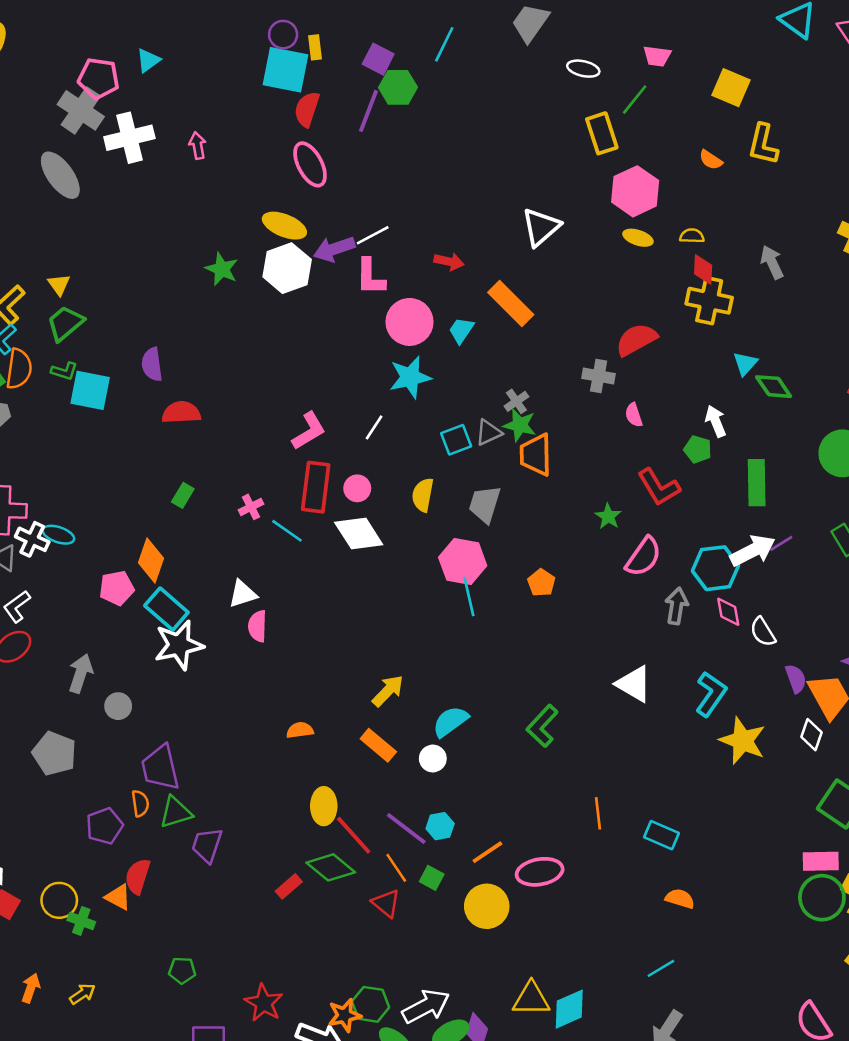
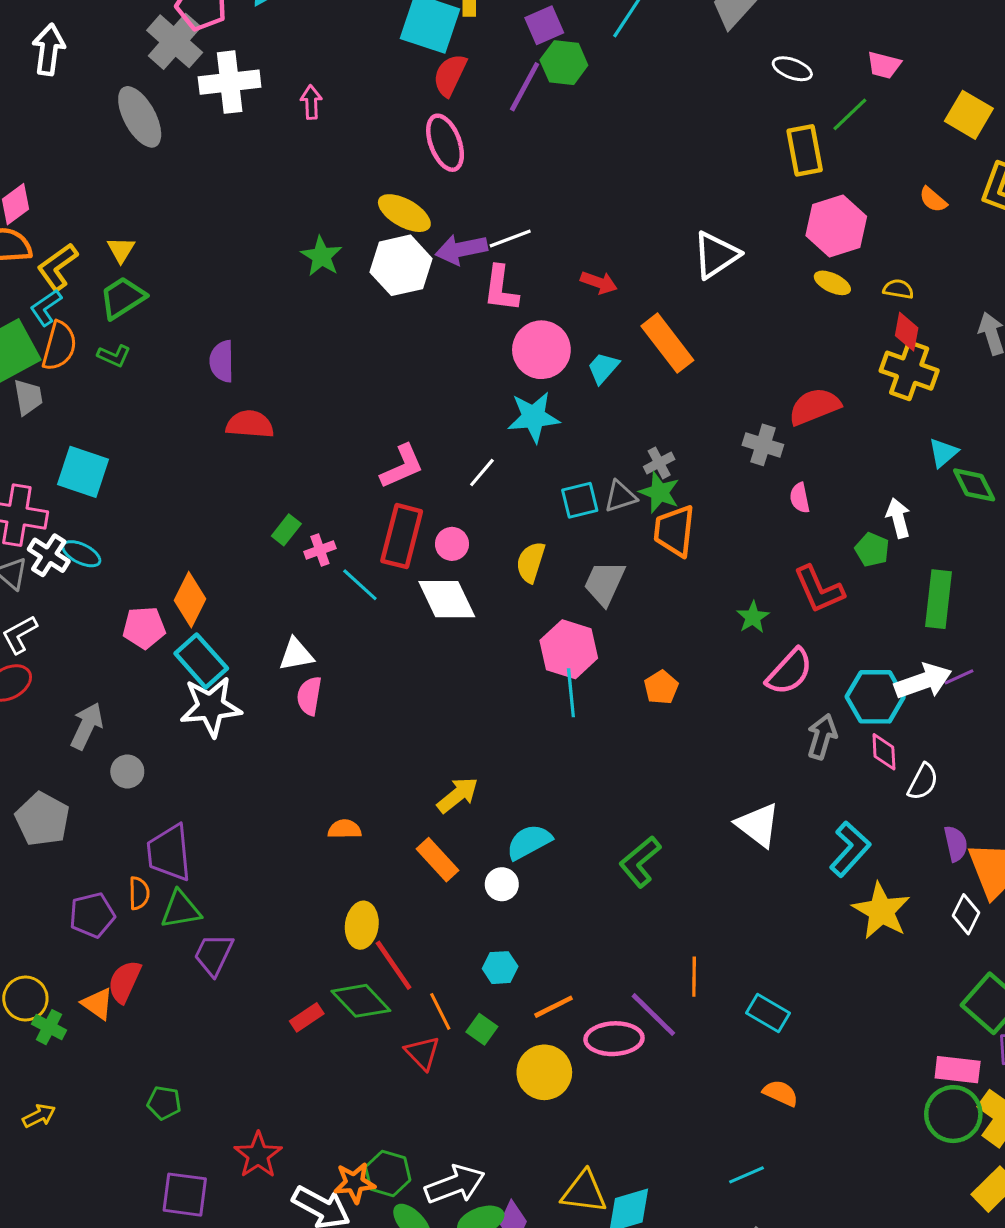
purple square: (378, 59) -> (544, 25), turned 32
cyan square: (90, 390) -> (83, 472), moved
green rectangle: (183, 495) -> (286, 530), moved
white semicircle: (763, 632) -> (923, 782), turned -128
purple line: (406, 829) -> (653, 1015), moved

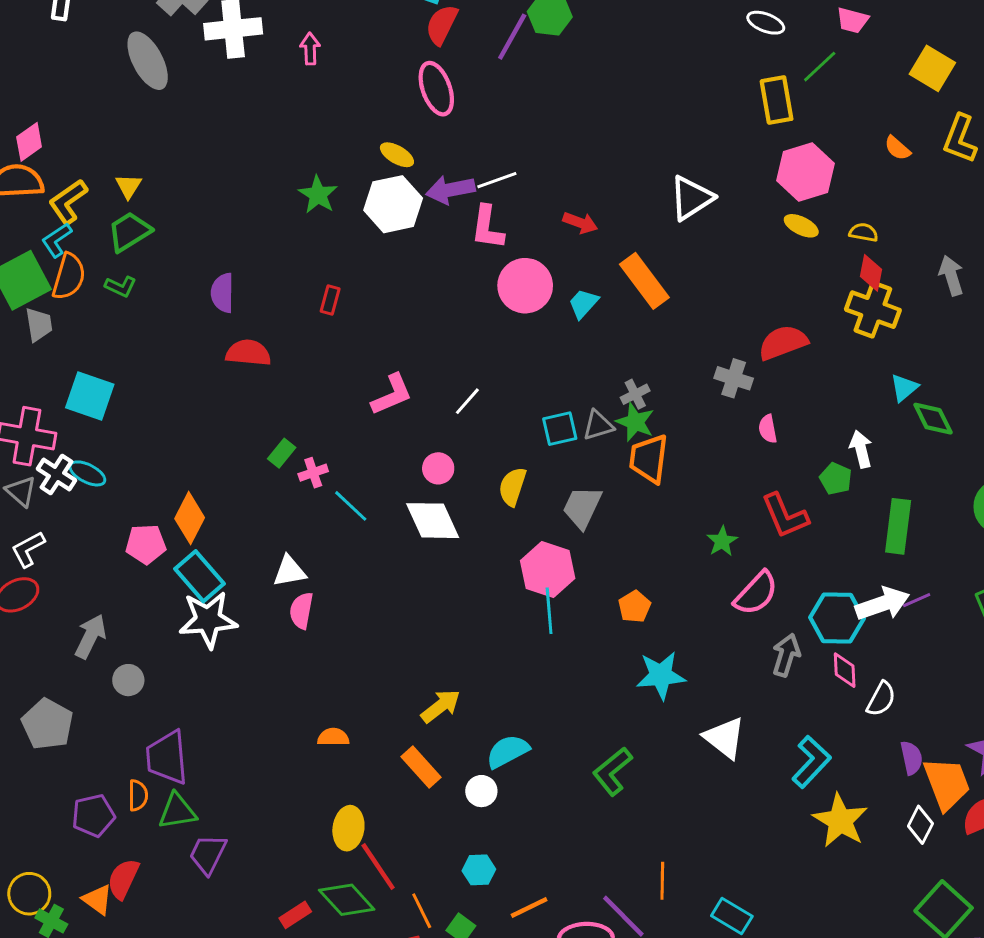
yellow ellipse: (404, 213) -> (397, 155), size x0.7
cyan star: (534, 417) -> (661, 675), moved
red rectangle: (402, 536) -> (330, 300), moved, size x0.5

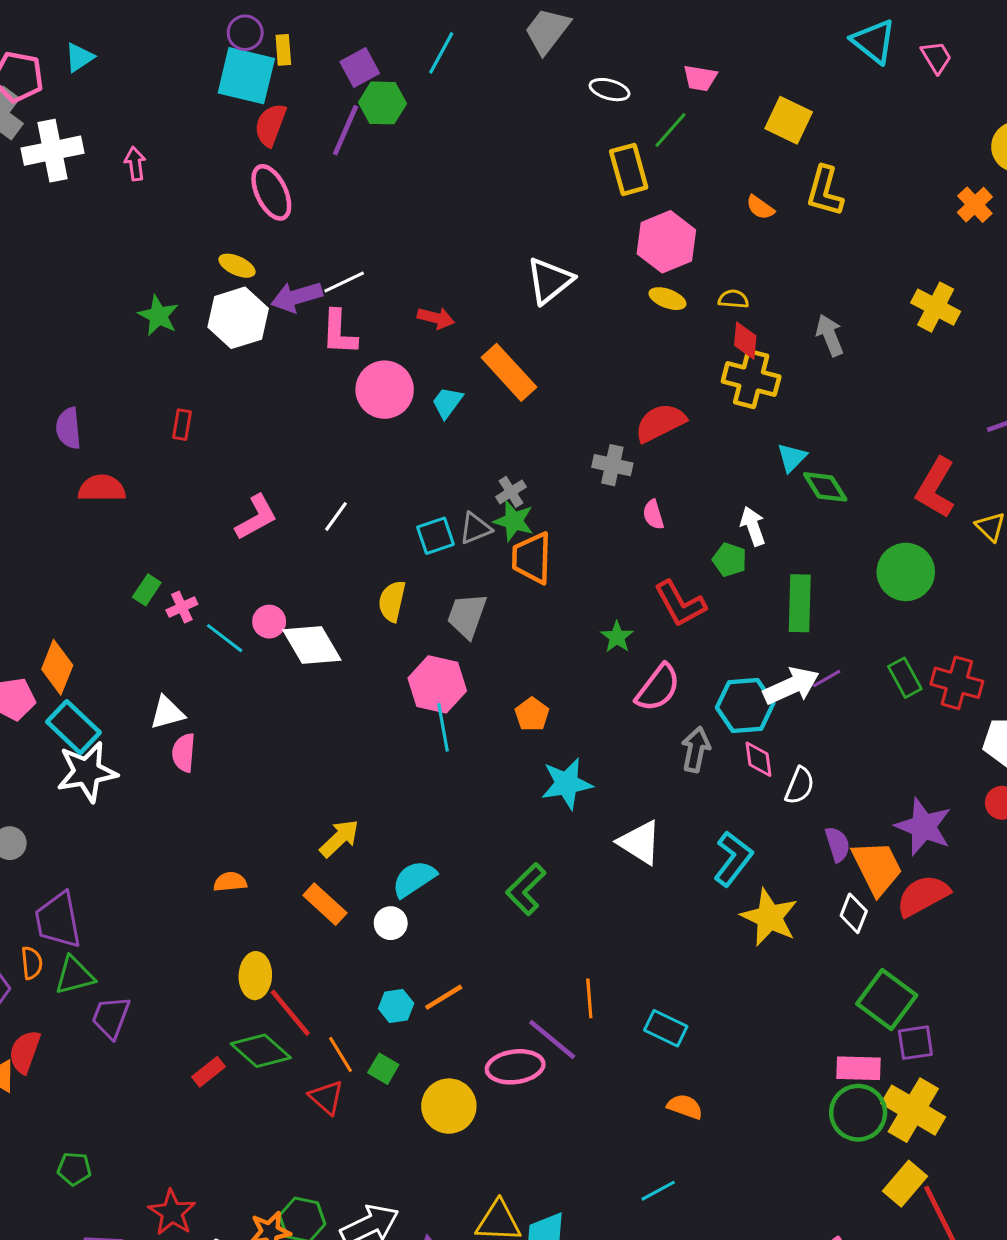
pink circle: (438, 468) -> (269, 622), moved
orange line: (529, 908) -> (444, 997), moved

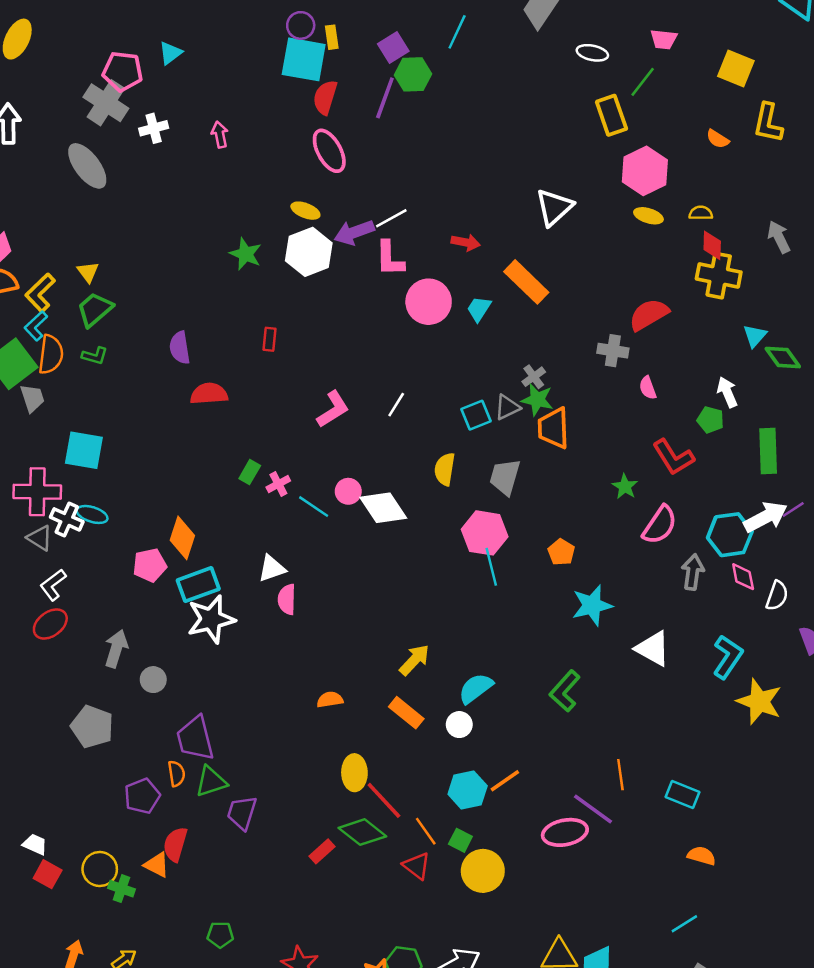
white cross: (53, 151) -> (154, 128), size x0.6
cyan rectangle: (74, 727) -> (198, 585), turned -60
cyan hexagon: (396, 1006) -> (468, 790), size x1.4
yellow circle: (449, 1106) -> (483, 871), moved

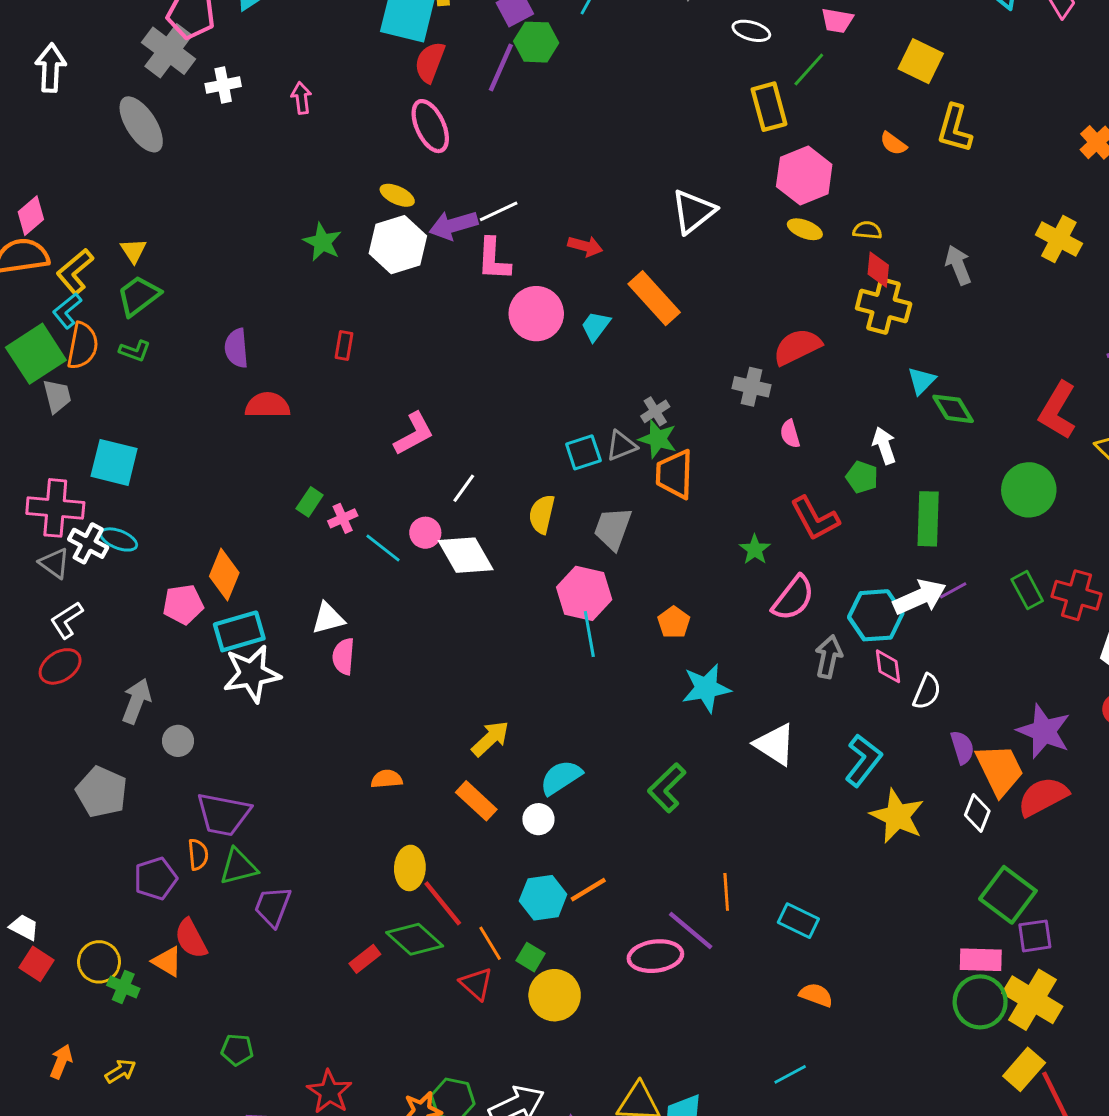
white line: (396, 405) -> (464, 488), moved
purple trapezoid: (195, 738) -> (223, 814), turned -69
red semicircle: (175, 844) -> (191, 939), turned -48

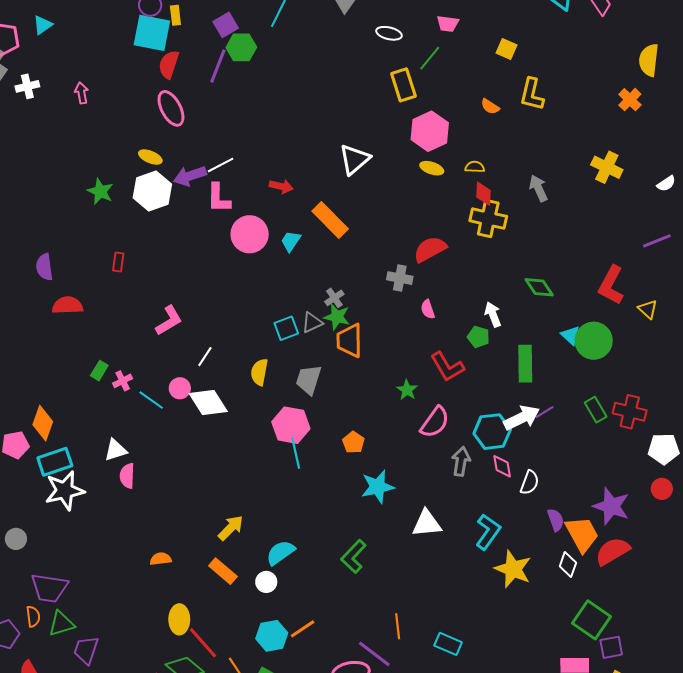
yellow square: (921, 61) -> (506, 49), size x0.7
cyan triangle: (922, 381) -> (570, 335), moved, turned -30
white triangle: (775, 744) -> (427, 523), turned -36

